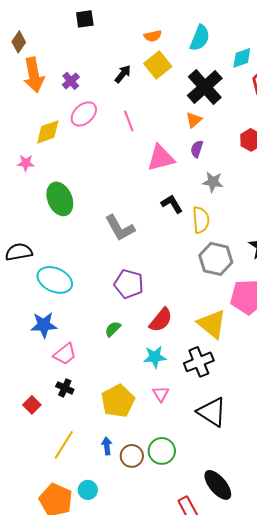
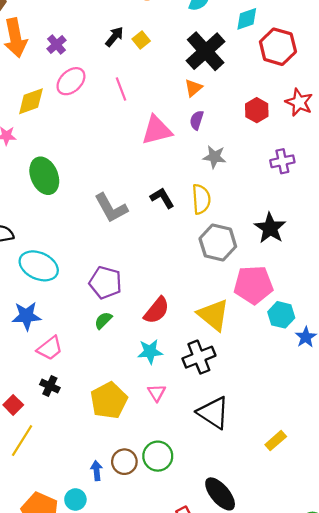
yellow square: (158, 65) -> (141, 40), moved, size x0.6
black L-shape: (172, 204) -> (162, 198), moved
purple pentagon: (129, 284) -> (105, 283), moved
yellow line: (64, 445) -> (22, 441), moved
blue arrow: (107, 446) -> (97, 471), moved

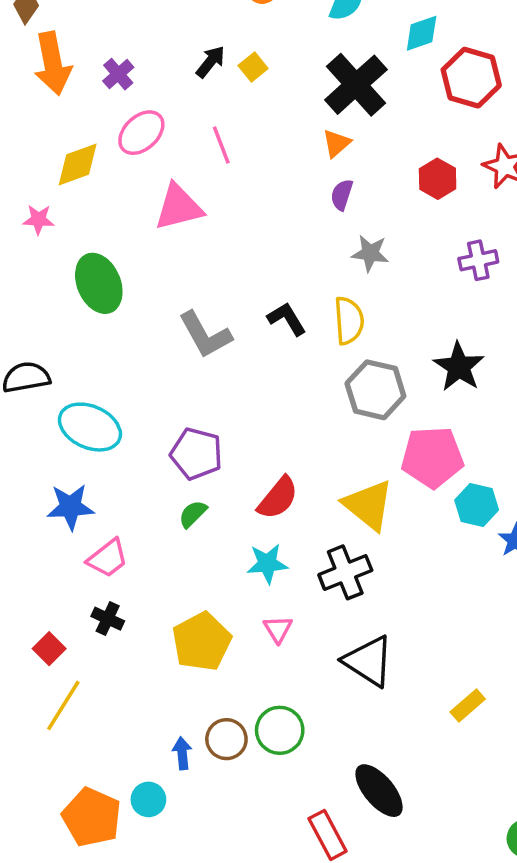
pink triangle: (157, 130) -> (179, 207), moved

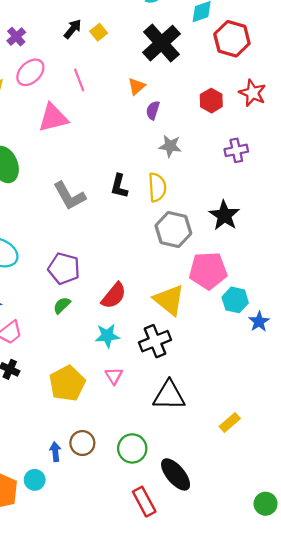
orange triangle: (336, 143) -> (137, 86), moved
black L-shape: (287, 319) -> (119, 186), turned -135
black triangle: (368, 661) -> (169, 395), turned -32
green circle: (280, 730) -> (132, 448), moved

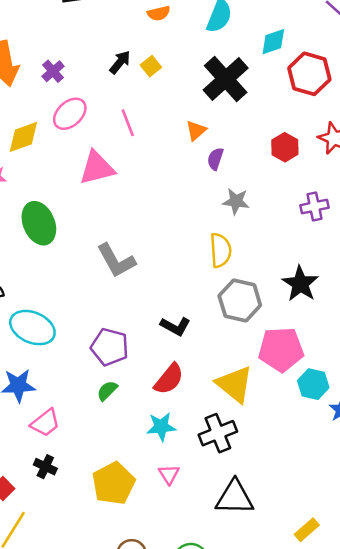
black L-shape: (119, 186) -> (175, 326), moved, turned -75

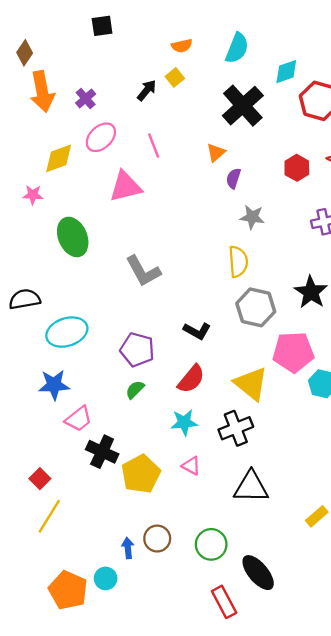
yellow square: (151, 66) -> (175, 77), moved
cyan ellipse: (32, 328) -> (67, 332), turned -42
black cross: (45, 467) -> (102, 452), moved, size x1.5
pink triangle: (169, 474) -> (191, 466), turned -30

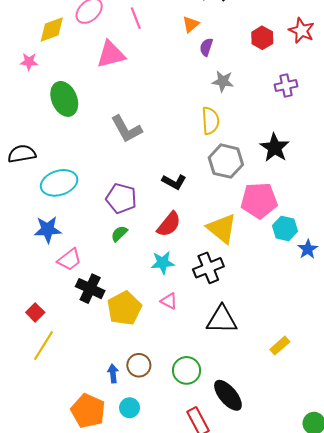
cyan circle: (106, 578) -> (130, 408), moved
orange pentagon: (68, 590) -> (88, 411), moved

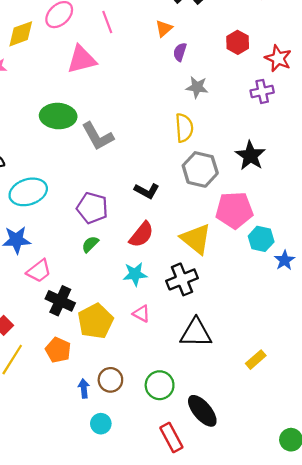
red star: (302, 31) -> (278, 58), moved
green ellipse: (64, 99) -> (58, 116), moved, turned -64
orange pentagon: (88, 411) -> (58, 350), moved, size x0.7

